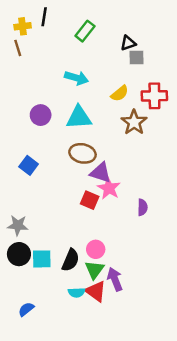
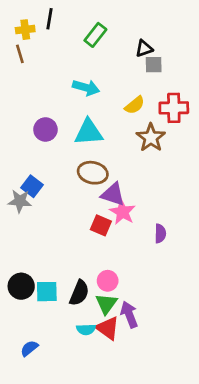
gray star: (18, 225) -> (20, 201), moved

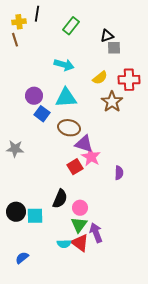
blue square: (32, 186) -> (42, 114), moved
red square: (101, 225) -> (75, 167), turned 35
black semicircle: (79, 293) -> (60, 199), moved

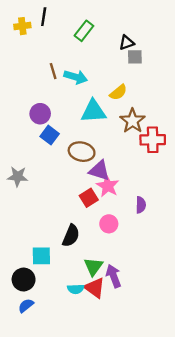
brown line: (15, 40) -> (53, 71), moved
red cross: (129, 80) -> (153, 140), moved
cyan triangle: (66, 98) -> (93, 111), moved
pink circle: (80, 208) -> (109, 224), moved
black circle: (16, 212) -> (24, 280), moved

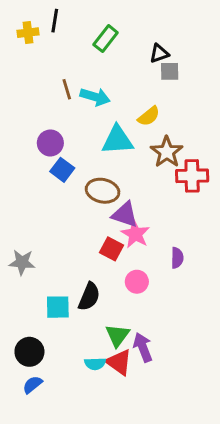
gray star: (18, 176) -> (22, 262), moved
red square: (89, 198) -> (111, 249), turned -30
cyan square: (41, 256) -> (58, 307), moved

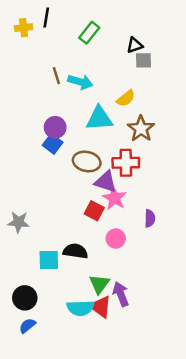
purple circle: (50, 143) -> (55, 127), moved
red cross: (192, 176) -> (126, 163), moved
black semicircle: (89, 297) -> (75, 251), turned -105
cyan semicircle: (95, 364) -> (80, 308), size x1.5

